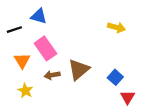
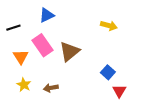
blue triangle: (39, 16) -> (47, 15), moved, turned -42
brown triangle: (79, 70) -> (69, 52), moved
brown arrow: (52, 75) -> (51, 88), moved

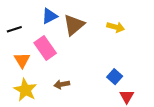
brown triangle: (69, 52) -> (74, 25), moved
yellow star: (24, 85) -> (25, 90), size x1.5
brown arrow: (51, 88) -> (62, 84), moved

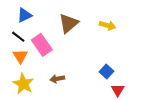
blue triangle: (50, 16) -> (24, 15), moved
black line: (14, 29) -> (18, 37), moved, turned 56

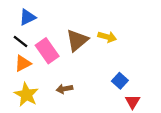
brown triangle: (69, 23) -> (77, 40), moved
yellow arrow: (107, 25) -> (107, 37), moved
orange triangle: (20, 56) -> (23, 63), turned 35

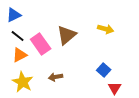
blue triangle: (27, 17) -> (14, 15), moved
yellow arrow: (107, 37) -> (106, 29), moved

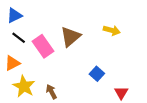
orange triangle: (20, 55) -> (12, 63), moved
blue square: (104, 70) -> (97, 74), moved
brown arrow: (56, 77) -> (51, 92), moved, turned 72

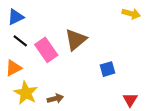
yellow arrow: (112, 30) -> (131, 14), moved
blue square: (97, 74) -> (107, 69), moved, turned 32
brown arrow: (51, 92) -> (55, 99), turned 104

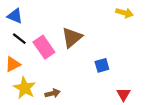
blue triangle: (16, 17) -> (15, 16), turned 49

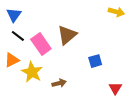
blue triangle: (15, 16) -> (14, 15), turned 42
yellow star: (25, 88) -> (32, 72), moved
brown arrow: (53, 93) -> (59, 83), moved

